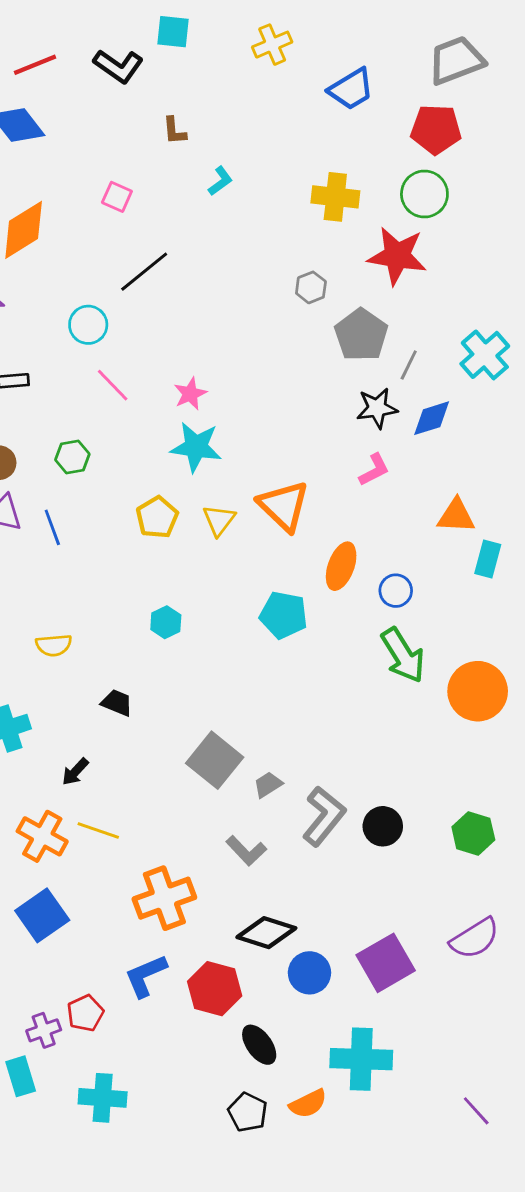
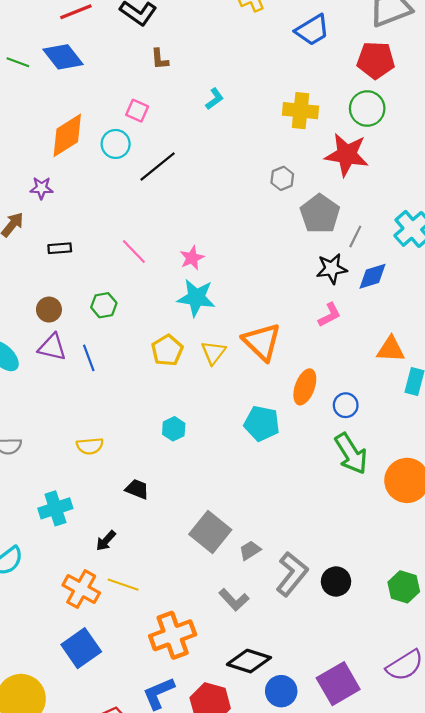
brown L-shape: (174, 131) -> (160, 59), moved
cyan circle: (88, 325) -> (116, 144), moved

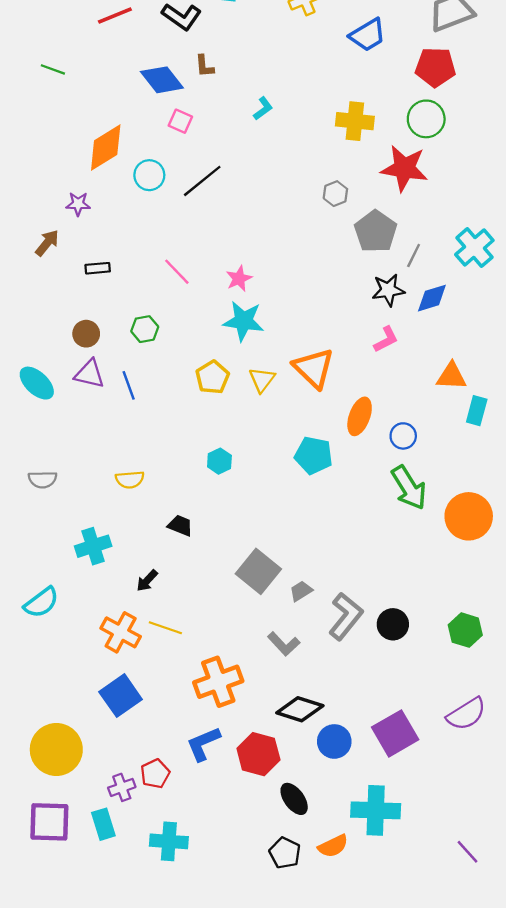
blue diamond: (63, 57) -> (162, 80), moved
cyan circle: (116, 144) -> (149, 175), moved

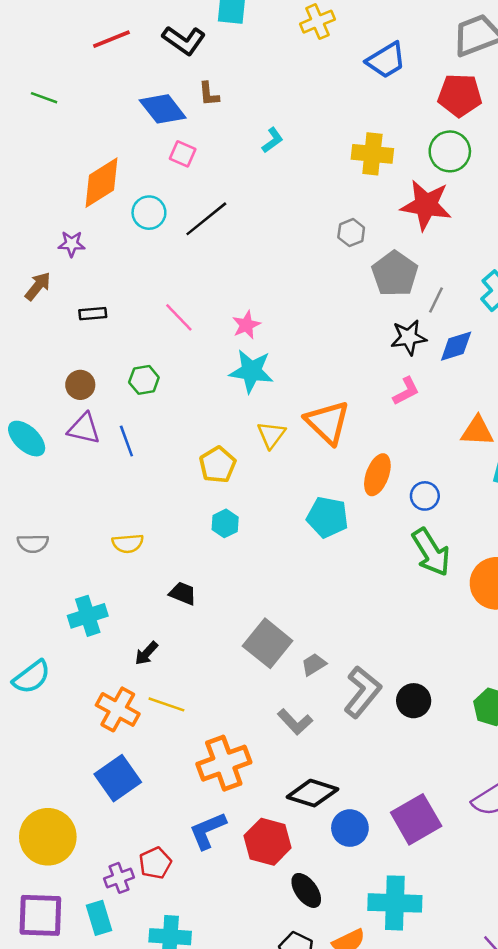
yellow pentagon: (213, 377) -> (218, 465), moved

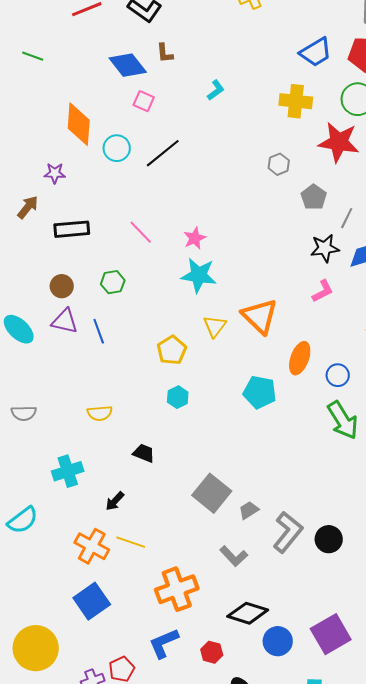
blue trapezoid: (386, 60) -> (316, 52), moved
orange diamond: (102, 183) -> (79, 124), turned -54
gray pentagon: (395, 274) -> (314, 197), size x0.7
black rectangle: (93, 314) -> (72, 229), size x1.6
red hexagon: (268, 842) -> (212, 652), size x0.6

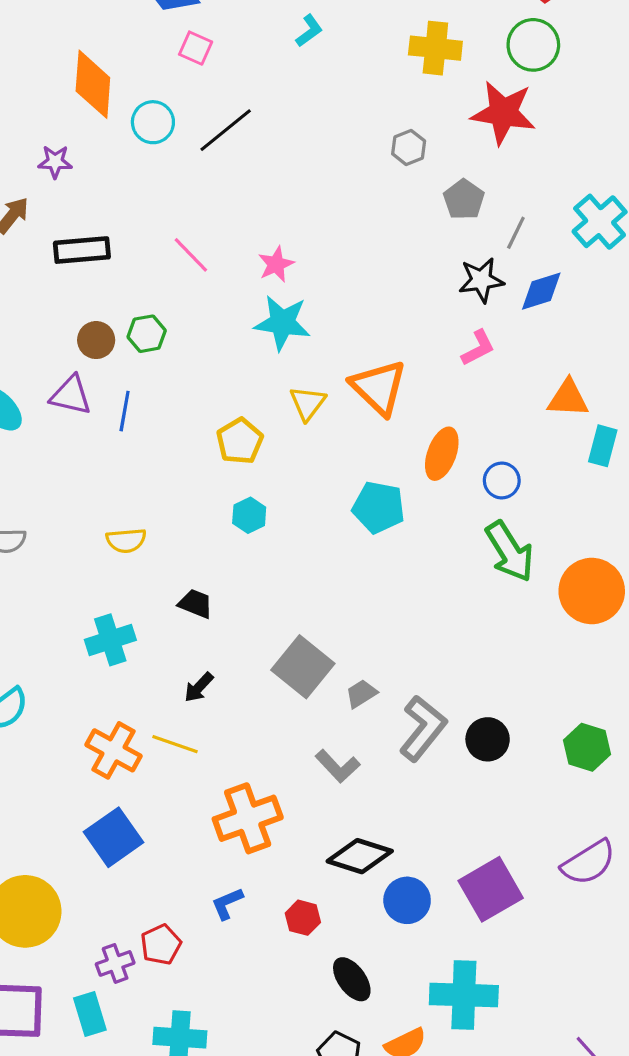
brown circle: (62, 286) -> (96, 340), moved
blue line: (99, 331) -> (125, 411), turned 30
cyan cross: (68, 471) -> (110, 640), moved
black arrow: (115, 501) -> (199, 687), moved
blue L-shape: (164, 643) -> (227, 903), size x0.7

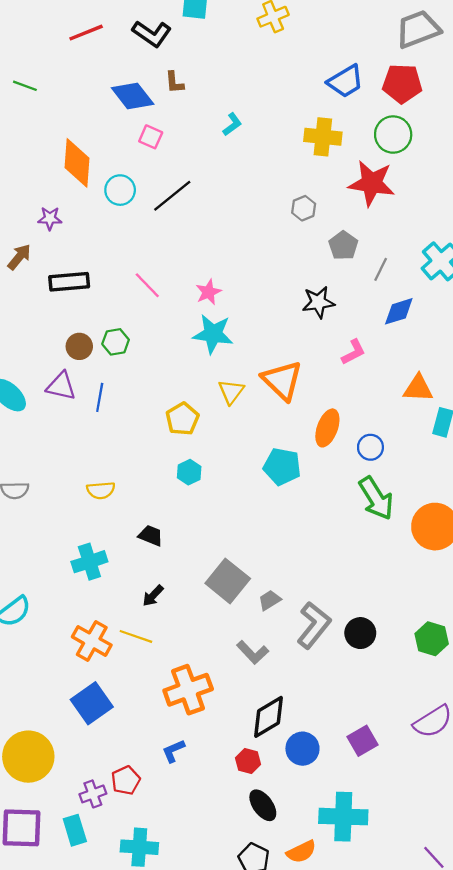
black star: (481, 280) -> (318, 302), moved
black diamond: (360, 856) -> (269, 717), turned -48
purple square: (491, 889) -> (363, 741), size x0.7
red hexagon: (303, 918) -> (248, 761), moved

